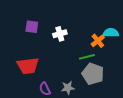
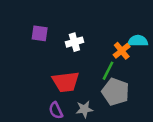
green line: (87, 57) -> (108, 71), turned -49
red trapezoid: (28, 66) -> (66, 82), moved

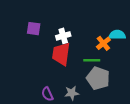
green line: (108, 71) -> (92, 60), turned 63
red trapezoid: (66, 82) -> (61, 54), moved, turned 105

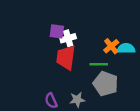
purple square: (34, 29) -> (57, 31), moved
cyan semicircle: (117, 35) -> (126, 48), moved

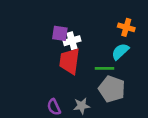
orange cross: (111, 46) -> (126, 27), moved, turned -35
cyan semicircle: (126, 48) -> (120, 52), moved, turned -42

